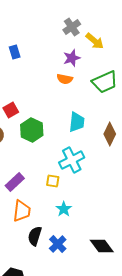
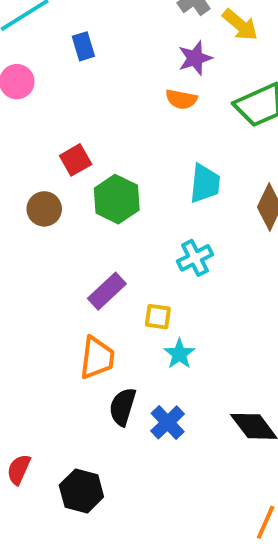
cyan cross: (72, 160) -> (195, 258), size x0.7
yellow square: (53, 181) -> (158, 317), moved
purple rectangle: (15, 182) -> (107, 291), moved

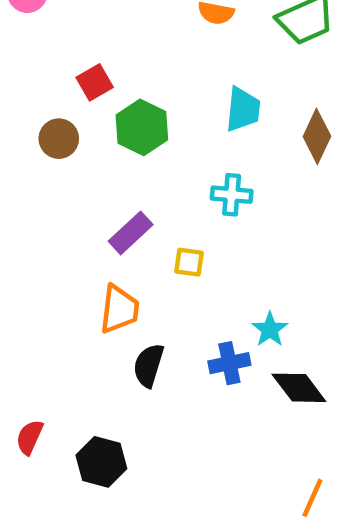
cyan cross: (195, 258) -> (232, 195), turned 32
cyan star: (179, 354) -> (270, 329), moved
blue cross: (168, 422) -> (229, 363), moved, turned 32

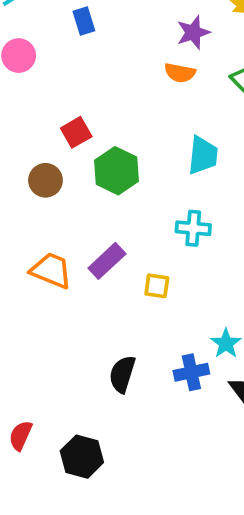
orange trapezoid: (119, 309) -> (51, 270), moved, turned -75

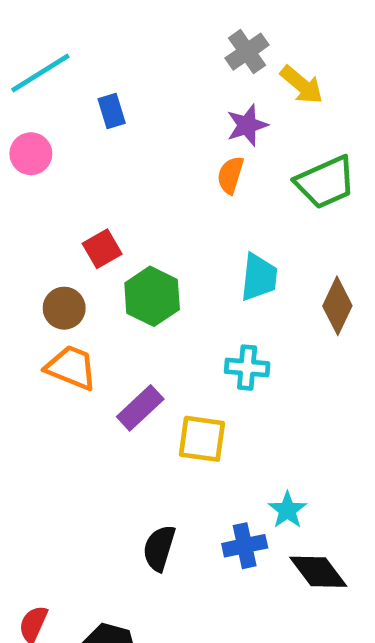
orange semicircle: (180, 73) -> (230, 175), turned 96
orange trapezoid: (51, 270) -> (71, 368), moved
yellow square: (157, 286) -> (202, 439), size x1.5

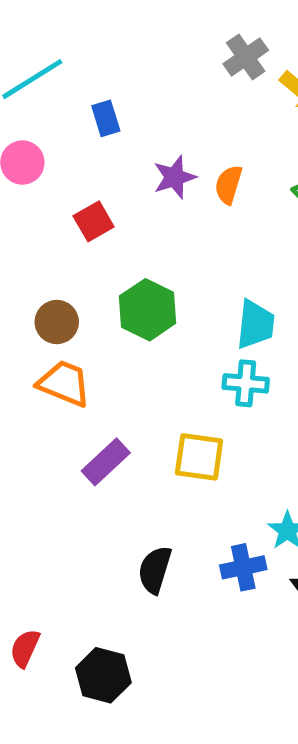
purple star: (247, 125) -> (175, 177), moved
red square: (102, 249) -> (94, 221), moved
cyan trapezoid: (259, 277) -> (255, 324), moved
purple rectangle: (140, 408) -> (106, 462), moved

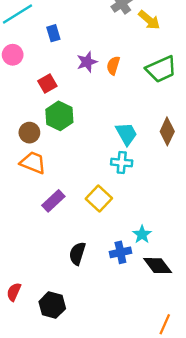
green hexagon: (148, 310) -> (59, 116), moved
cyan trapezoid: (255, 324) -> (126, 134), turned -35
yellow square: (199, 457) -> (99, 198), turned 35

